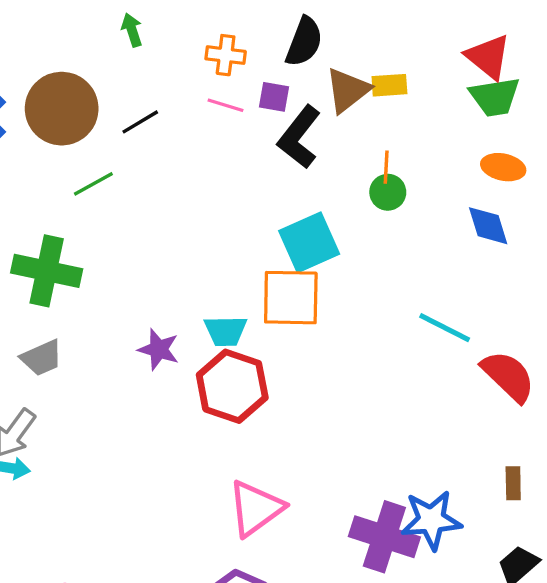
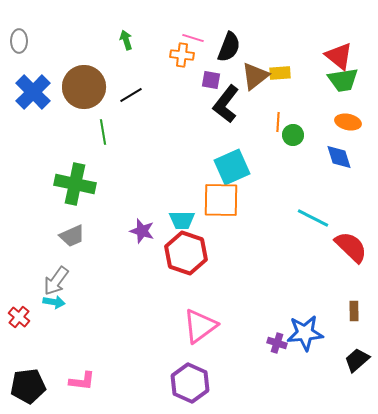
pink line: (226, 105) -> (193, 38), moved
green line: (93, 184) -> (103, 132), turned -70
green circle: (388, 192) -> (293, 135), moved
purple cross: (384, 537) -> (277, 343), size x0.5

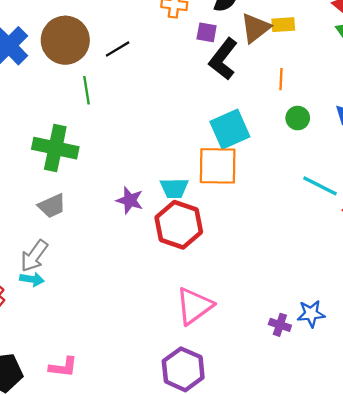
green circle: (293, 135) -> (298, 118), moved
blue star: (305, 333) -> (311, 314), size x0.7

